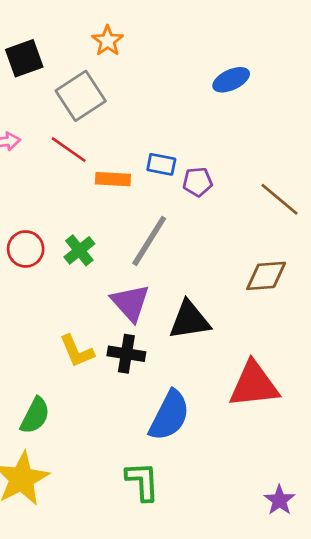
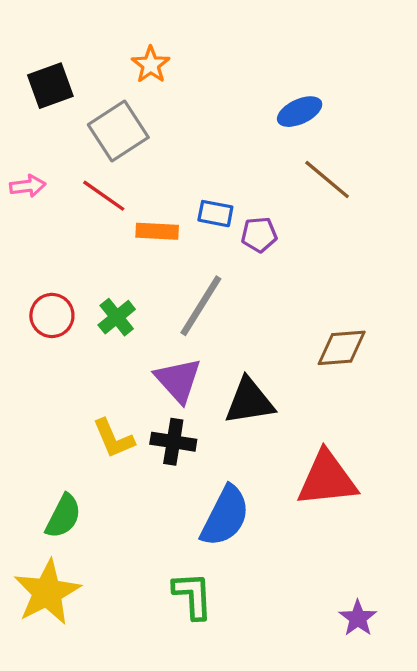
brown line: (279, 199) -> (327, 180), moved

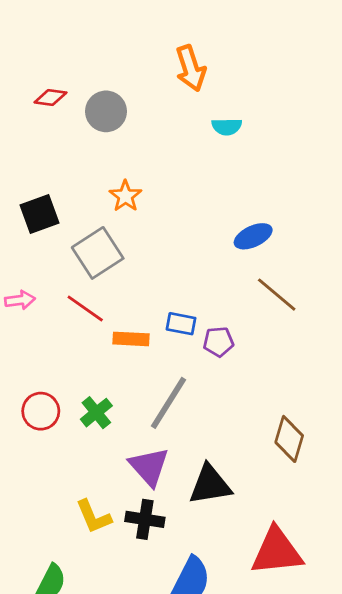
brown diamond: (342, 348) -> (289, 439), turned -69

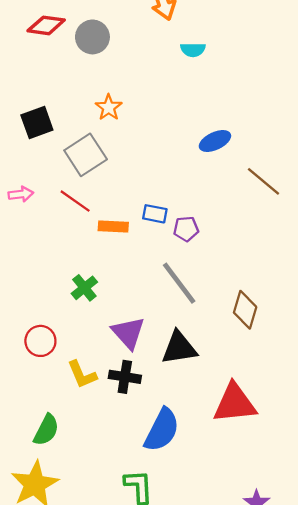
red diamond: (50, 97) -> (46, 25), size x1.4
brown line: (277, 295) -> (264, 181), moved
gray line: (168, 403) -> (179, 283), moved, turned -69
red circle: (41, 411) -> (40, 341), moved

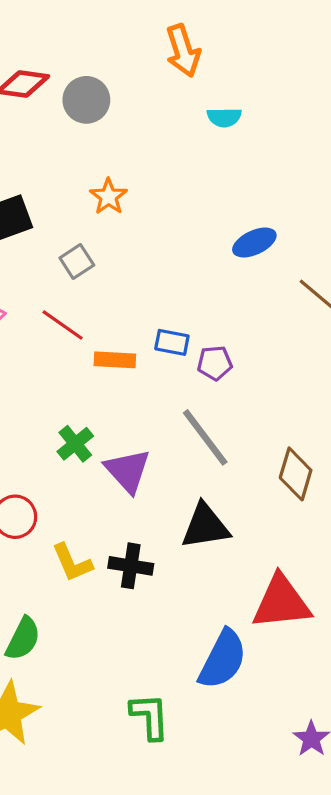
gray square: (86, 155) -> (77, 262), size x0.6
purple triangle: (128, 333) -> (128, 471), moved
blue semicircle: (162, 430) -> (223, 659), moved

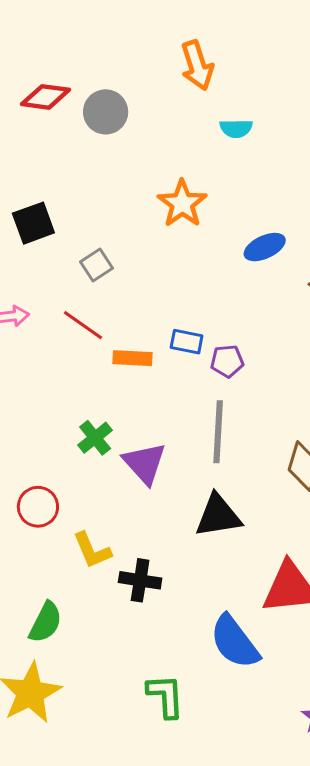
orange star: (109, 197) -> (182, 204), moved, size x1.4
gray line: (205, 437) -> (218, 432), turned 40
black cross: (131, 566) -> (140, 580), moved
blue semicircle: (223, 659) -> (235, 642), turned 116

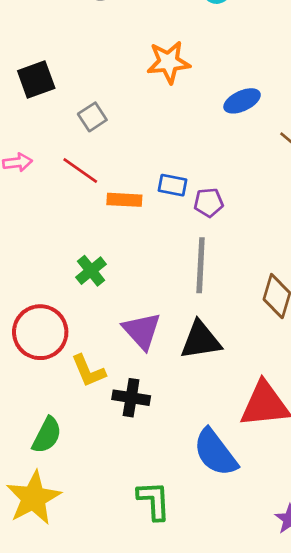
orange star: (182, 204) -> (169, 62), turned 30
purple triangle: (145, 463) -> (142, 331), moved
red circle: (38, 507) -> (40, 332), size x1.5

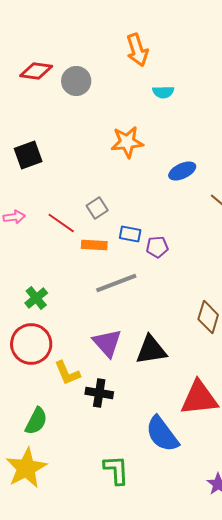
gray square: (92, 117) -> (97, 208), moved
gray line: (201, 265) -> (116, 283), moved, turned 66
green cross: (91, 271) -> (36, 298), moved

